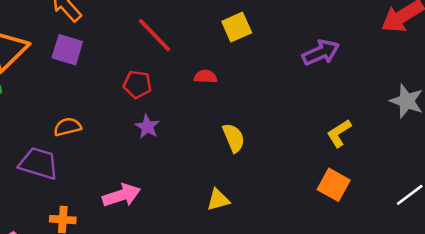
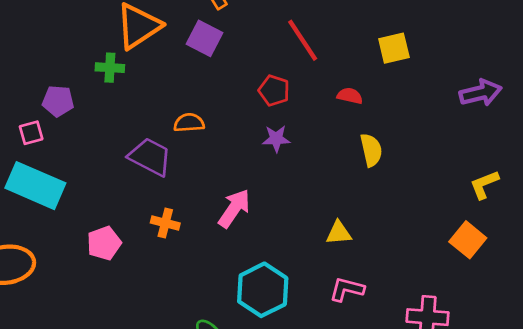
purple star: (147, 127) -> (276, 139), turned 30
yellow semicircle: (234, 138) -> (371, 150), moved
pink arrow: (122, 195) -> (234, 208), turned -48

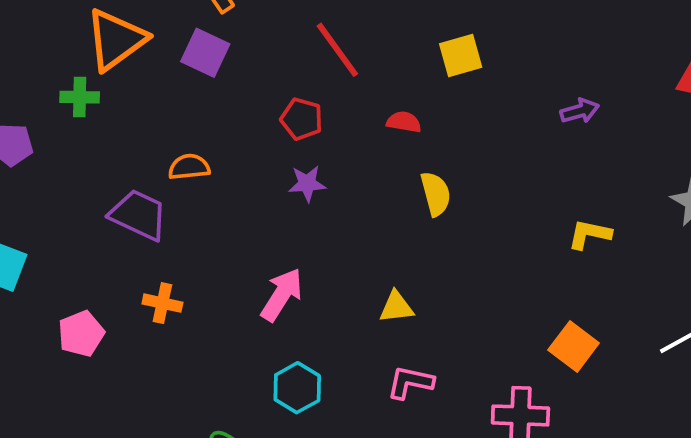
purple arrow: (481, 93) -> (580, 111), size x0.7
yellow L-shape: (484, 185) -> (589, 234), turned 36
pink arrow: (234, 208) -> (282, 295), moved
orange square: (468, 240) -> (574, 347), moved
cyan hexagon: (263, 290) -> (297, 388), size x0.7

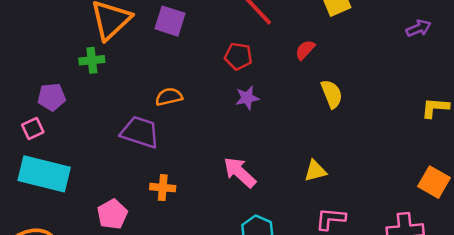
red semicircle: (404, 122) -> (305, 50), turned -50
pink arrow: (282, 295) -> (240, 172), turned -72

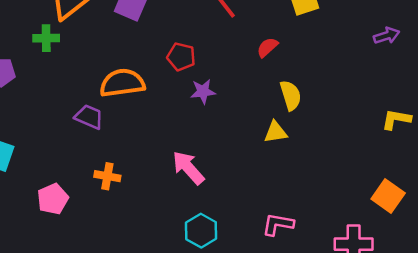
red pentagon: (238, 56) -> (181, 57), moved
orange semicircle: (169, 97) -> (122, 83), size x1.6
purple trapezoid: (140, 132) -> (89, 117), size x0.7
yellow triangle: (315, 171) -> (276, 132), moved

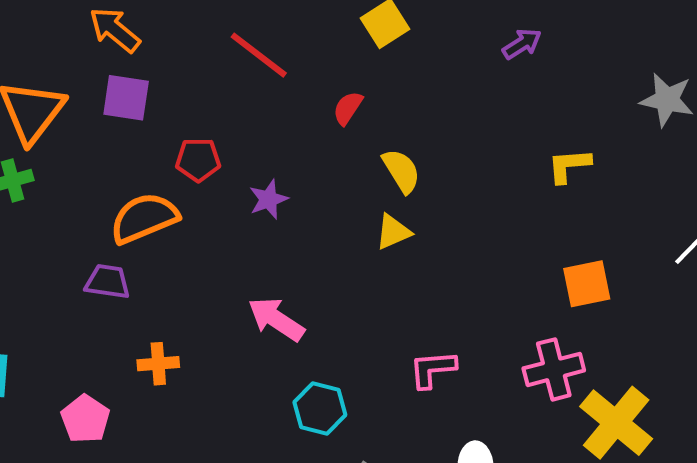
red pentagon: (181, 57) -> (198, 160), moved
orange square: (388, 196) -> (587, 284), turned -32

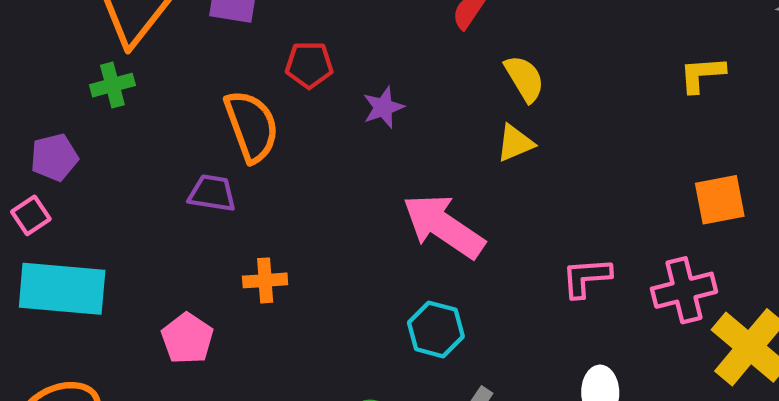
orange semicircle: (144, 218) -> (252, 126), turned 92
pink arrow: (276, 319) -> (443, 226), moved, size x1.4
pink L-shape: (433, 369) -> (586, 277), moved

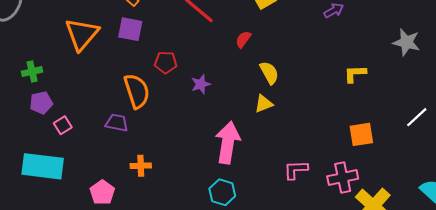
green cross: (112, 85) -> (32, 72), moved
pink square: (31, 215) -> (63, 125), moved
pink arrow: (443, 226) -> (228, 143), turned 63

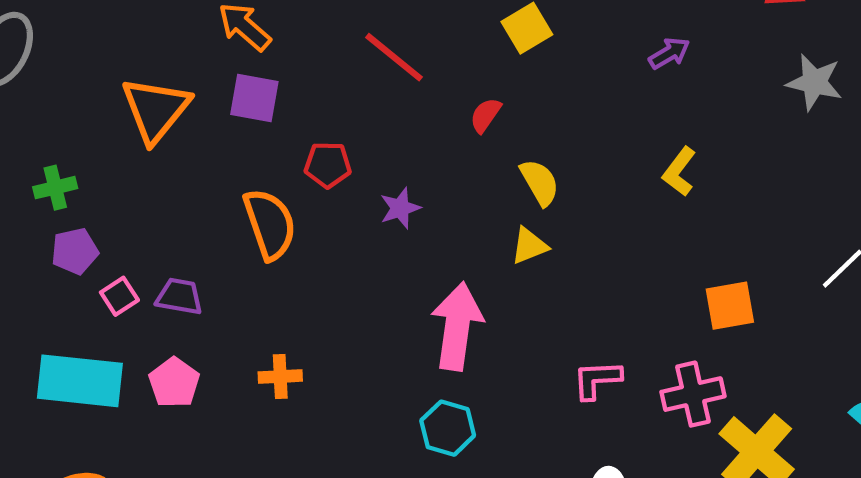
gray star: (406, 42) -> (814, 82), moved
yellow L-shape: (355, 74) -> (679, 172), moved, turned -50
purple trapezoid: (117, 123) -> (179, 296), moved
pink pentagon: (102, 192) -> (174, 383), moved

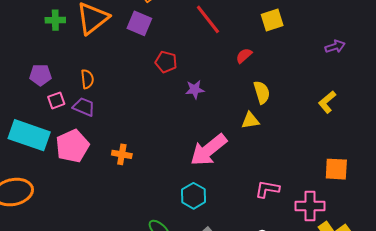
green cross: (55, 188) -> (55, 20), moved
orange semicircle: (270, 224) -> (87, 79), moved, size x0.6
pink arrow: (457, 326) -> (209, 150), turned -150
pink pentagon: (174, 383) -> (72, 146), size x1.4

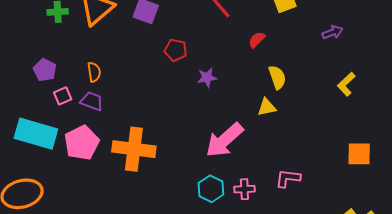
purple arrow: (335, 47) -> (333, 32), moved
purple pentagon: (40, 75) -> (45, 70), turned 30
orange cross: (122, 154) -> (134, 149), size x2.0
pink cross: (310, 206) -> (244, 189), moved, size x0.7

